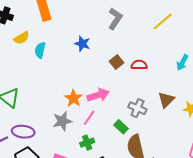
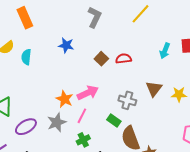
purple ellipse: (23, 132) -> (26, 127), moved, turned -30

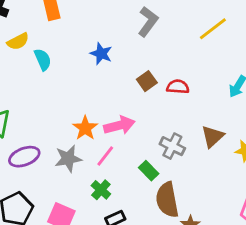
cyan semicircle: (26, 57) -> (43, 60), turned 140
green cross: (83, 140) -> (101, 190), turned -32

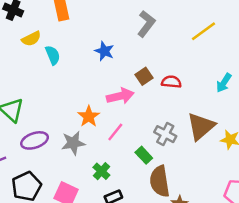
pink arrow: (119, 125) -> (120, 96), moved
brown triangle: (213, 136) -> (201, 126), size x1.4
pink line: (105, 156) -> (115, 132), moved

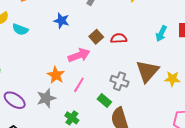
cyan semicircle: (53, 55) -> (20, 29), turned 140
purple ellipse: (35, 140) -> (15, 100), turned 60

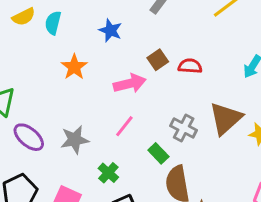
cyan semicircle: (20, 29) -> (53, 23), moved, turned 77
orange star: (56, 75) -> (74, 67), moved

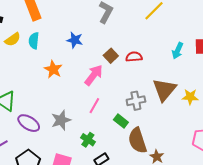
pink arrow: (130, 83) -> (94, 75), turned -30
gray cross: (184, 128) -> (136, 101), turned -30

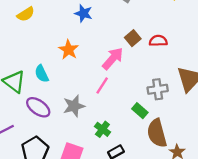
blue star: (75, 40) -> (83, 13), moved
cyan semicircle: (34, 41) -> (42, 74), moved, turned -35
pink line: (94, 106) -> (102, 85), moved

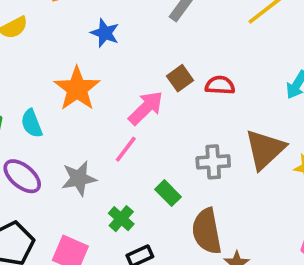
orange star: (69, 50) -> (77, 89), size x1.4
green rectangle: (140, 111) -> (168, 193), moved

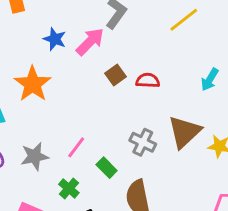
pink arrow: (146, 108) -> (90, 42), moved
pink line: (126, 149) -> (76, 147), moved
gray cross: (213, 162) -> (143, 142), turned 30

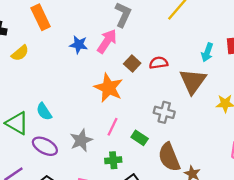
orange star: (33, 84) -> (109, 88), moved
brown triangle: (184, 132) -> (193, 81), moved
green cross: (69, 188) -> (113, 160), turned -35

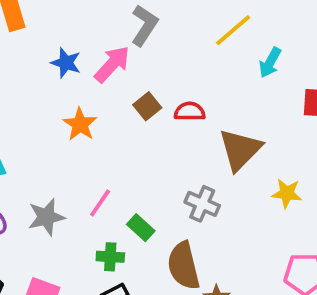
cyan arrow: (207, 52) -> (270, 63), moved
orange star: (109, 88) -> (80, 124), moved, size x0.7
gray cross: (164, 112) -> (202, 204), moved
green cross: (113, 160) -> (110, 257), moved

